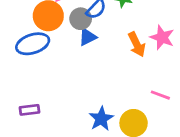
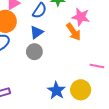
gray circle: (81, 19) -> (34, 52), moved
pink star: (162, 37) -> (81, 17), moved

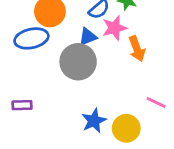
pink star: (81, 17) -> (114, 28), moved, turned 30
gray circle: (34, 52) -> (78, 62), size x1.6

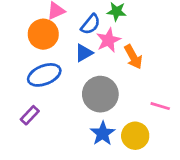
blue ellipse: (31, 38) -> (44, 75), moved
gray circle: (78, 62) -> (100, 94), moved
purple rectangle: (22, 105) -> (30, 115), moved, turned -36

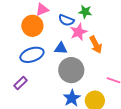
blue semicircle: (91, 24) -> (66, 20), turned 70
blue triangle: (84, 53) -> (61, 48), moved, turned 32

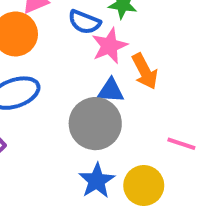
blue triangle: (61, 48) -> (111, 91), moved

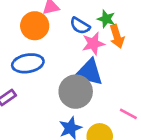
orange arrow: (145, 71) -> (117, 36), moved
blue triangle: (111, 91) -> (89, 72), size x1.6

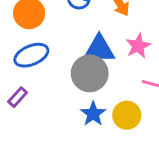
pink star: (93, 44) -> (138, 46), moved

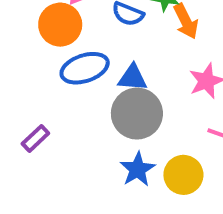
blue triangle: (99, 49) -> (133, 78), moved, size x0.7
blue ellipse: (31, 55) -> (85, 68), moved

